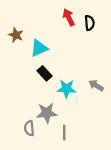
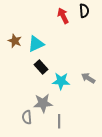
black semicircle: (90, 23) -> (84, 11), moved
brown star: (16, 35) -> (15, 41), moved

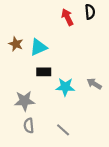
black rectangle: (41, 67) -> (44, 72), turned -48
gray star: (43, 103) -> (24, 101), moved
gray line: (59, 121) -> (63, 130), turned -48

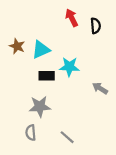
black semicircle: (90, 12) -> (96, 26), moved
cyan star: (65, 87) -> (69, 67), moved
gray star: (24, 101) -> (40, 107), moved

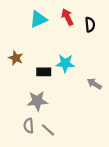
brown star: (17, 46) -> (16, 58), moved
cyan triangle: (41, 50) -> (38, 19), moved
gray line: (67, 137) -> (48, 130), moved

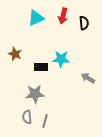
red arrow: (67, 17) -> (63, 16), turned -140
gray line: (48, 130) -> (45, 121), turned 64

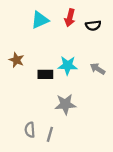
black semicircle: (84, 23) -> (93, 25), turned 88
gray arrow: (88, 78) -> (98, 69), moved
gray star: (35, 94) -> (65, 104), moved

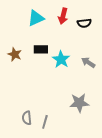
cyan star: (68, 65) -> (61, 59), turned 30
black rectangle: (45, 74) -> (41, 49), moved
gray star: (65, 104) -> (79, 103), moved

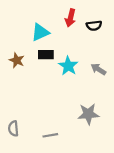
cyan triangle: (36, 18) -> (40, 32), moved
gray semicircle: (27, 118) -> (13, 129), moved
gray line: (45, 122) -> (50, 135), turned 64

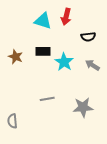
black semicircle: (94, 26) -> (88, 37), moved
cyan triangle: (40, 32) -> (43, 21), moved, turned 42
gray line: (50, 135) -> (47, 99), moved

